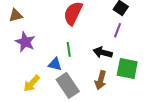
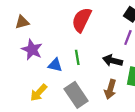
blue triangle: (55, 64) -> (55, 65), moved

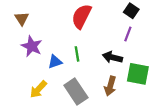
brown triangle: (22, 22) -> (22, 19), turned -48
blue triangle: (55, 65) -> (55, 62), turned -32

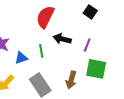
purple line: (128, 34) -> (87, 45), moved
black arrow: (112, 57) -> (62, 39), moved

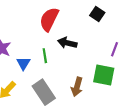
purple line: (87, 45) -> (114, 49), moved
blue triangle: (21, 58) -> (23, 63), turned -40

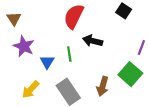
green square: (104, 75) -> (130, 74), turned 30

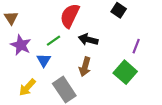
green line: (69, 54) -> (53, 41), moved, turned 64
brown arrow: (103, 86) -> (85, 67), moved

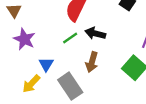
green line: (53, 41) -> (70, 38), moved
blue triangle: (44, 60) -> (46, 64), moved

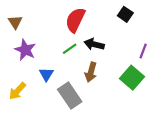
yellow arrow: (31, 84) -> (17, 91), moved

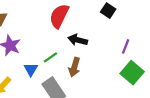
green line: (70, 49) -> (50, 57), moved
green square: (132, 78) -> (132, 73), moved

